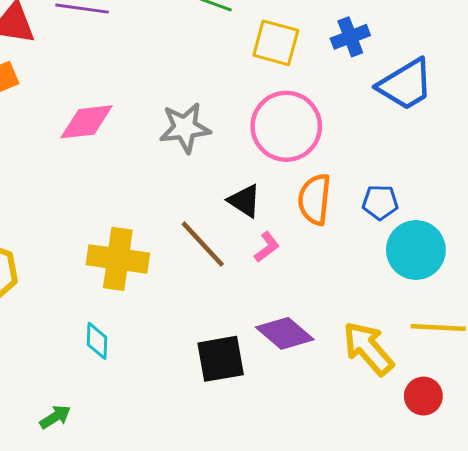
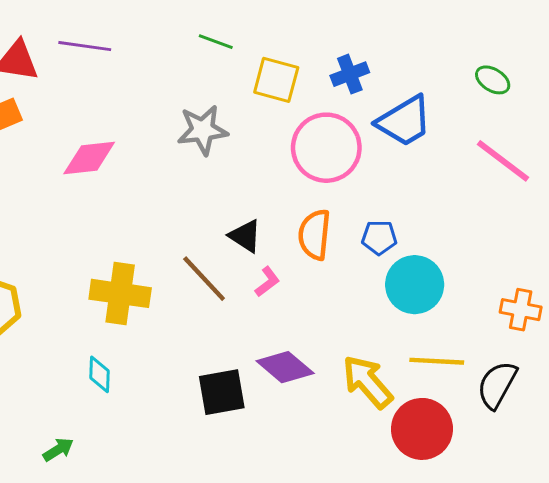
pink circle: (286, 126) -> (326, 148), moved
gray star: (185, 128) -> (203, 130), moved
red circle: (423, 396) -> (422, 429), size x1.6

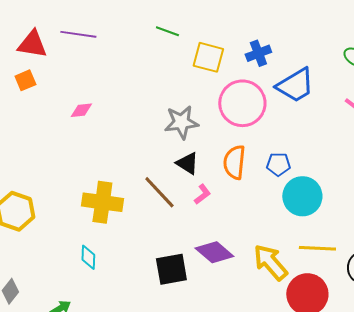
gray star: (203, 130) -> (181, 122), moved
pink diamond: (89, 158) -> (81, 110), size x0.6

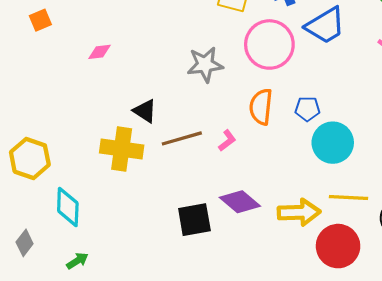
black triangle: (187, 163) -> (145, 111), moved
brown line: (159, 192) -> (182, 138), turned -63
cyan diamond: (88, 257) -> (68, 207), moved, size x1.5
yellow arrow: (270, 262) -> (299, 212), turned 129

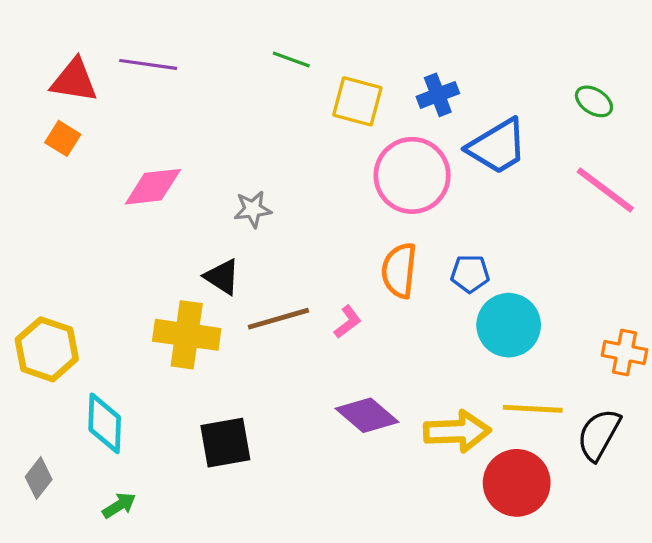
orange square: (40, 20) -> (63, 138), turned -35
pink diamond: (99, 52) -> (153, 187), size x1.6
gray star: (205, 65) -> (253, 209), moved, size x0.7
black square: (194, 220) -> (225, 443), moved

